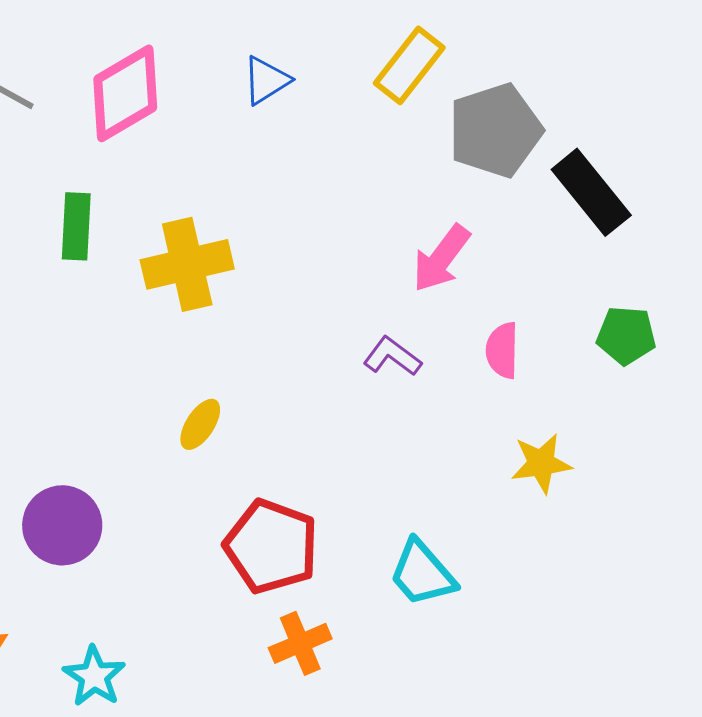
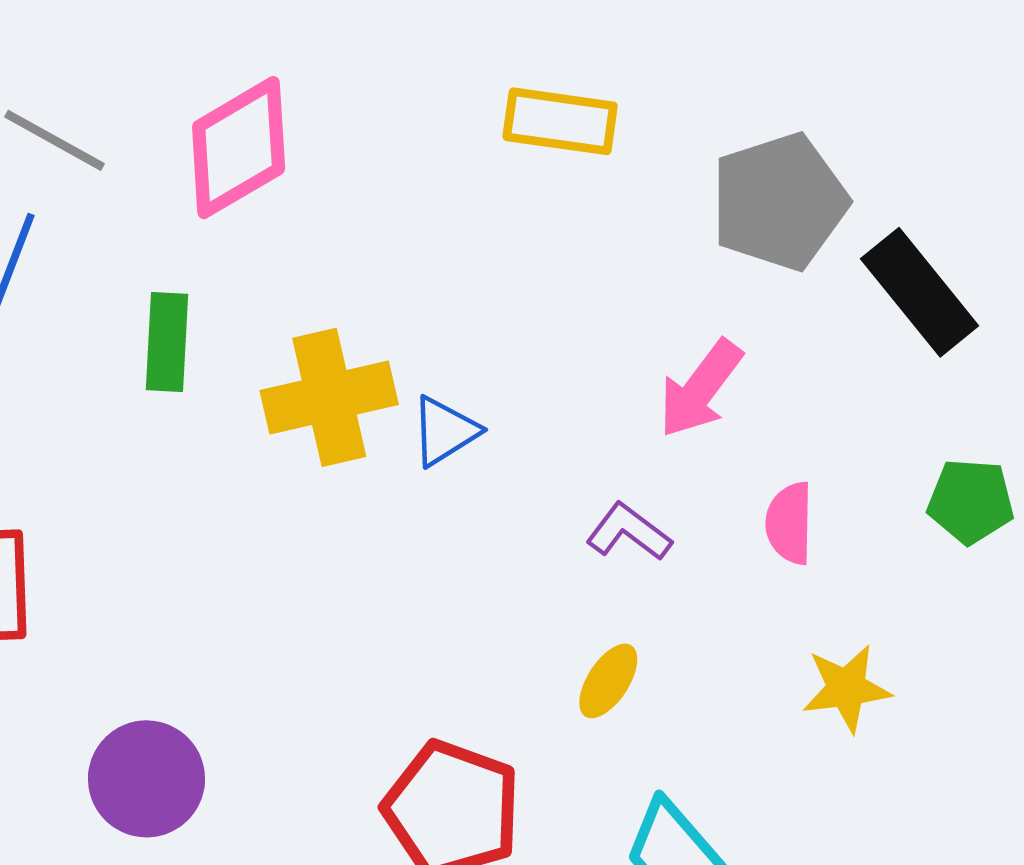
yellow rectangle: (409, 65) -> (560, 121), moved, turned 60
blue triangle: (266, 80) -> (445, 431), moved
yellow ellipse: (200, 424) -> (608, 681), moved

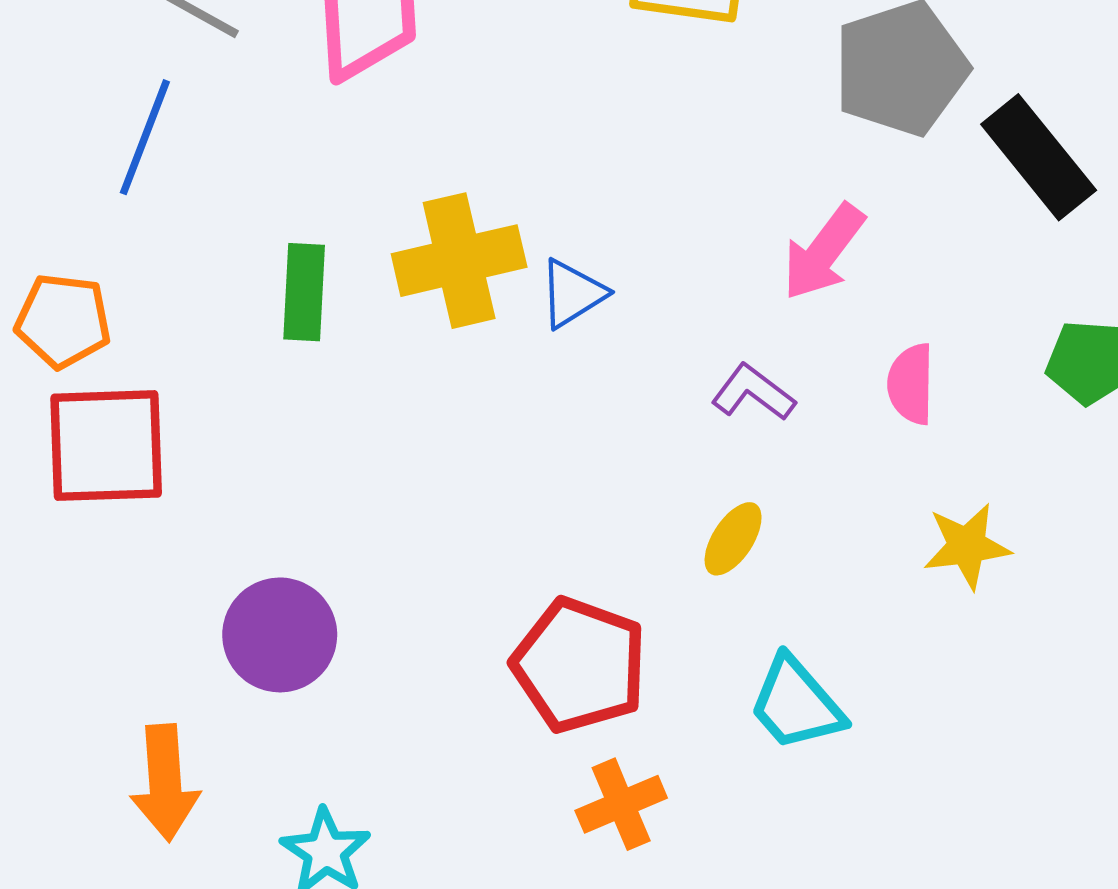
green rectangle: (167, 342) -> (304, 292), moved

